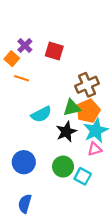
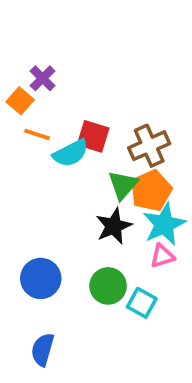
red square: (54, 51) -> (93, 136), moved
green triangle: (72, 108) -> (123, 185), turned -36
cyan semicircle: (41, 114) -> (71, 153), moved

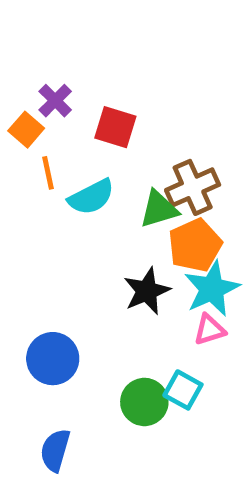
orange line: (37, 134) -> (48, 173), turned 60
red square: (93, 136) -> (115, 127), moved
green triangle: (123, 185) -> (159, 209), moved, turned 32
green circle: (108, 286) -> (144, 402), moved

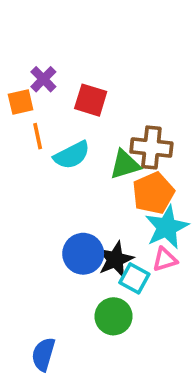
orange square: (26, 130) -> (21, 102), turned 36
brown cross: (193, 187) -> (151, 148), turned 30
black star: (147, 291) -> (115, 259), moved
blue circle: (53, 359) -> (83, 254), moved
cyan square: (183, 390) -> (134, 278), moved

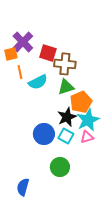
purple cross: (43, 79) -> (23, 42), size x1.5
brown cross: (151, 148) -> (65, 64), moved
black star: (115, 259) -> (67, 117), moved
cyan square: (134, 278) -> (66, 136), moved

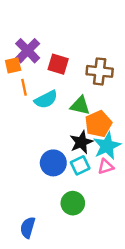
brown cross: (65, 64) -> (100, 71), moved
green triangle: (66, 87) -> (80, 106), turned 30
cyan square: (66, 136) -> (80, 165), turned 35

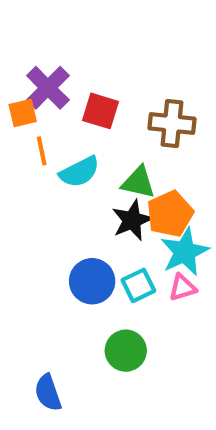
black star: (81, 142) -> (132, 220), moved
blue semicircle: (28, 228) -> (48, 393), turned -35

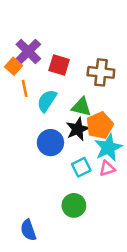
orange square: (23, 113) -> (14, 66), turned -35
cyan semicircle: (79, 172) -> (47, 101), turned 150
blue circle: (92, 281) -> (50, 143), moved

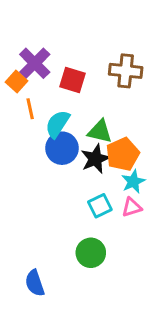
brown cross: (101, 72) -> (126, 71), moved
blue circle: (50, 143) -> (62, 148), moved
cyan star: (108, 148) -> (133, 182), size x0.7

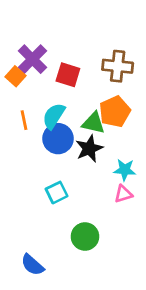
orange line: (30, 109) -> (24, 120), moved
orange pentagon: (123, 154) -> (115, 112), moved
cyan star: (133, 182) -> (125, 170), turned 30
cyan square: (100, 206) -> (57, 193), moved
blue semicircle: (35, 283) -> (32, 265), turned -30

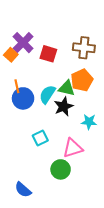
cyan semicircle: (54, 116) -> (47, 94), moved
blue circle: (58, 139) -> (23, 98), moved
pink triangle: (123, 194) -> (73, 148), moved, size x1.5

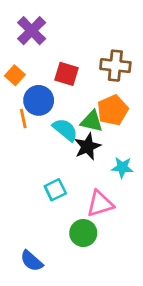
purple cross: (23, 43) -> (32, 31), moved
cyan semicircle: (47, 94) -> (65, 130), turned 96
blue circle: (23, 98) -> (39, 100), moved

